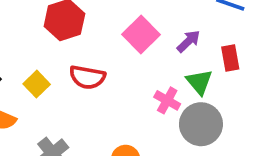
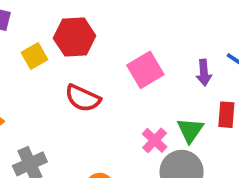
purple arrow: (188, 41) -> (204, 73), moved, turned 115
yellow square: (37, 84) -> (35, 56), moved

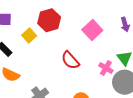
red semicircle: (83, 98) -> (70, 60), moved, turned 36

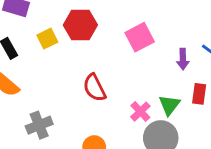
pink square: (92, 30) -> (140, 37), moved

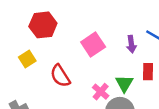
pink square: (140, 37) -> (93, 45), moved
yellow square: (47, 39) -> (27, 59), moved

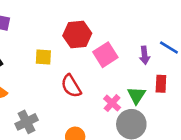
red hexagon: (43, 25) -> (77, 34), moved
yellow square: (27, 59) -> (43, 57), moved, turned 35

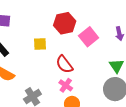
pink cross: (112, 103) -> (66, 85), moved

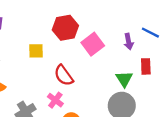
pink cross: (66, 85) -> (55, 100), moved

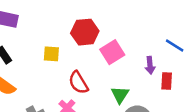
purple arrow: (129, 42) -> (150, 65), moved
green triangle: (124, 79) -> (120, 95), moved

